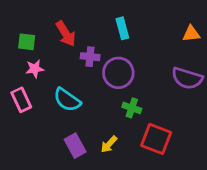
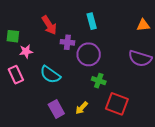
green square: (27, 42) -> (13, 36), moved

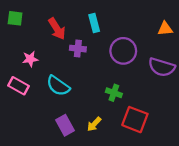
cyan rectangle: (92, 21) -> (94, 23), moved
green square: (13, 36) -> (15, 18), moved
purple circle: (89, 54) -> (123, 51), moved
pink rectangle: (16, 75) -> (19, 86), turned -36

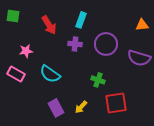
cyan rectangle: (94, 23) -> (81, 20), turned 35
purple cross: (78, 49) -> (75, 44), moved
red square: (135, 120) -> (116, 103), turned -30

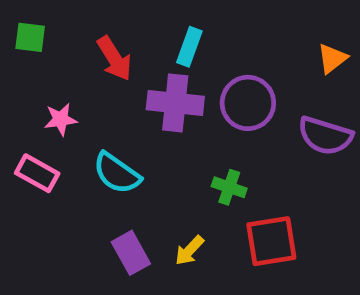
orange triangle: (142, 25) -> (332, 58), turned -32
purple cross: (75, 44) -> (175, 103), size x1.6

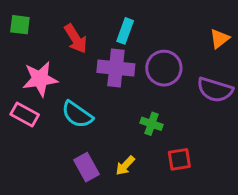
pink star: (61, 119) -> (40, 79), size x1.6
red square: (271, 241) -> (179, 159), size x0.7

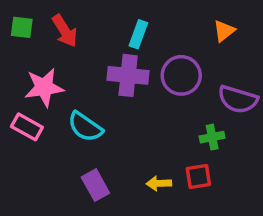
red arrow: (76, 39) -> (65, 31), moved
orange triangle: (220, 39) -> (224, 31), moved
green cross: (152, 124) -> (212, 137), moved, turned -30
yellow arrow: (125, 166) -> (159, 183), moved, turned 45

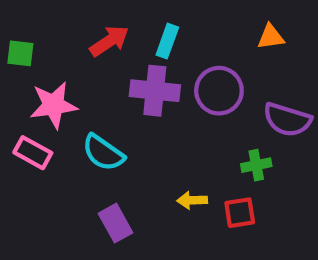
green square: (22, 27) -> (20, 53), moved
red arrow: (65, 31) -> (109, 41), moved, turned -92
orange triangle: (224, 31) -> (271, 37), turned 30
yellow arrow: (159, 183) -> (192, 200), moved

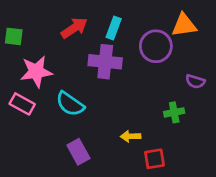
orange triangle: (271, 37) -> (184, 25), size x1.4
purple circle: (219, 91) -> (156, 46), moved
purple semicircle: (287, 120) -> (195, 81), size x0.6
red square: (240, 213) -> (154, 159), moved

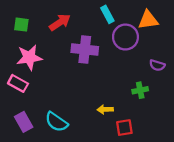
cyan rectangle: (114, 28) -> (107, 14), moved, turned -48
green square: (14, 36) -> (21, 25), moved
cyan semicircle: (70, 104) -> (56, 122), moved
purple rectangle: (78, 152) -> (24, 122), moved

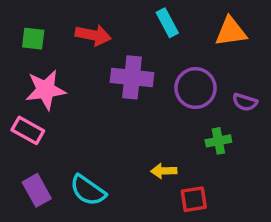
red arrow: (60, 22) -> (93, 35), turned 45
purple circle: (125, 37) -> (195, 88), moved

